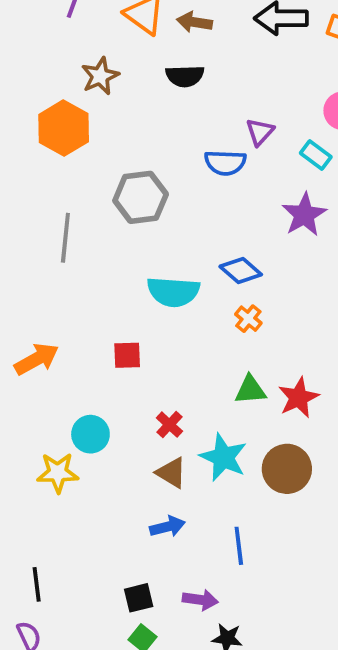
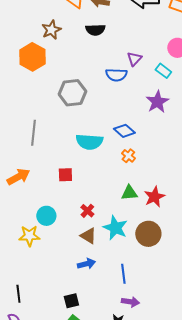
gray line: (65, 238) -> (33, 133), moved
purple arrow: (200, 600) -> (130, 302), moved

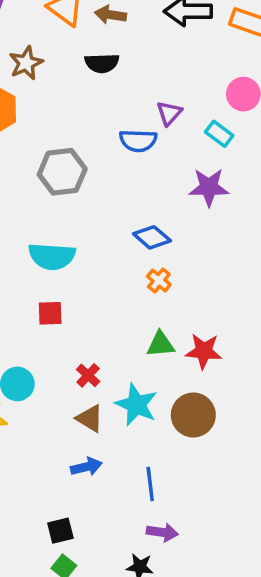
purple star: (157, 102) -> (209, 187), turned 30
cyan semicircle: (89, 142) -> (52, 256), moved
red star: (154, 197) -> (204, 351), turned 30

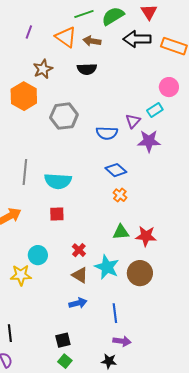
purple triangle: (169, 113) -> (133, 121), moved
cyan rectangle: (219, 134) -> (155, 110), turned -70
blue semicircle: (138, 141) -> (107, 133), moved
gray hexagon: (62, 172) -> (64, 116), moved

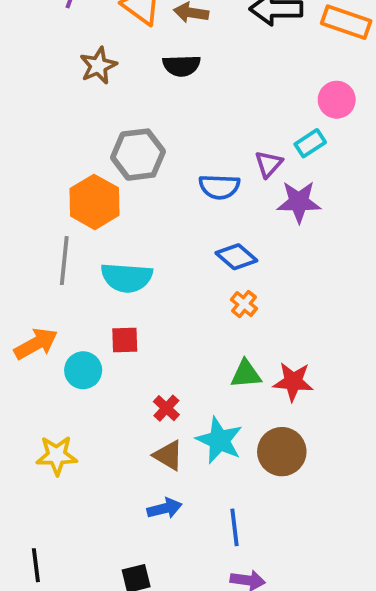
orange hexagon: (24, 96) -> (94, 202), moved
cyan circle: (38, 255) -> (83, 370), moved

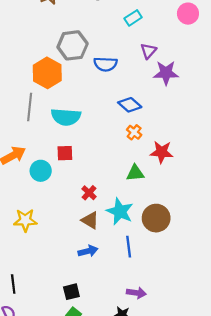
cyan rectangle: (310, 143) -> (133, 18), moved
blue semicircle: (219, 187) -> (106, 64), moved
red star: (293, 382) -> (162, 152), moved
blue line: (235, 527) -> (129, 247), moved

